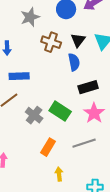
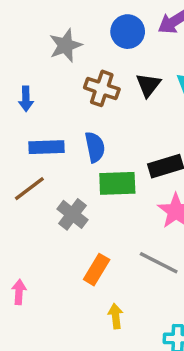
blue semicircle: (74, 62) -> (95, 147), moved
green rectangle: (60, 111) -> (117, 183), moved, turned -35
gray line: (84, 143) -> (159, 263), turned 45

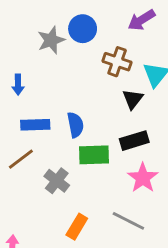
blue circle: (128, 32) -> (83, 29), moved
black triangle: (148, 85) -> (133, 99), moved
brown cross: (102, 88) -> (117, 62), moved

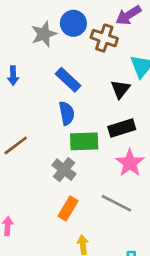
brown cross: (117, 62) -> (104, 38), moved
blue rectangle: (35, 125) -> (68, 80), moved, turned 45
gray cross: (57, 181) -> (64, 170), moved

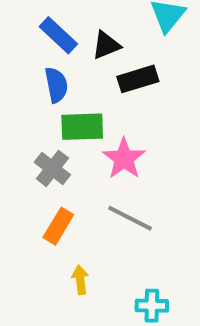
black triangle: (120, 89) -> (106, 45), moved, turned 30
black rectangle: (122, 128) -> (138, 79), moved
pink star: (130, 163) -> (124, 159), moved

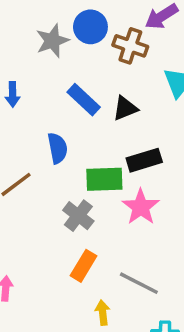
black rectangle: (138, 79) -> (144, 160), moved
blue semicircle: (56, 85) -> (58, 148), moved
gray line: (130, 218) -> (139, 283), moved

